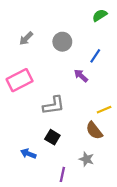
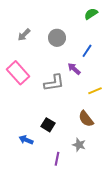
pink rectangle: (20, 80) -> (18, 73), turned 75
gray L-shape: (54, 105) -> (54, 83), moved
yellow line: (104, 110) -> (95, 91), moved

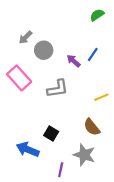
gray circle: (57, 38) -> (44, 50), moved
purple arrow: (74, 69) -> (74, 61), moved
blue arrow: (26, 140) -> (28, 149), size x1.5
gray star: (79, 145) -> (84, 155), size x1.5

